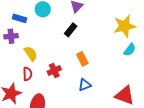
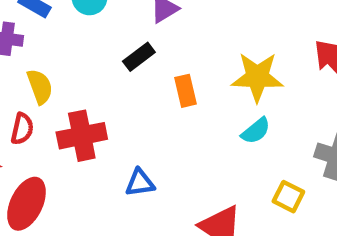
orange rectangle: (82, 59) -> (185, 91), moved
red cross: (54, 71) -> (82, 136), size x1.5

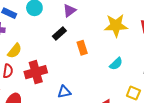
yellow star: (257, 77) -> (116, 25), moved
yellow semicircle: (40, 87) -> (15, 51), turned 63

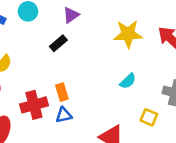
orange rectangle: (82, 48) -> (62, 92), moved
red cross: (36, 72) -> (34, 105), moved

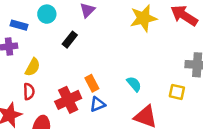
black rectangle: (58, 43) -> (70, 40), moved
cyan semicircle: (128, 81) -> (134, 84), moved, turned -77

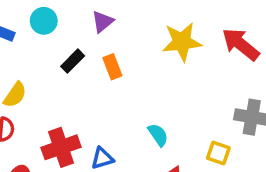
orange rectangle: (92, 83) -> (112, 67), moved

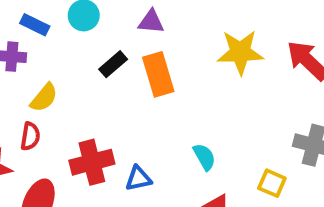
purple triangle: (103, 22) -> (151, 22), turned 40
orange rectangle: (112, 67) -> (158, 74), size x1.5

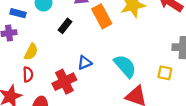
orange rectangle: (158, 74) -> (102, 16), moved
cyan semicircle: (204, 157) -> (125, 66), size x1.6
blue triangle: (138, 179) -> (85, 63), moved

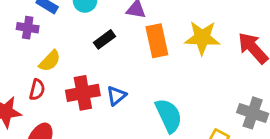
blue triangle: (85, 63) -> (116, 96), turned -32
red cross: (64, 82) -> (83, 93), moved

